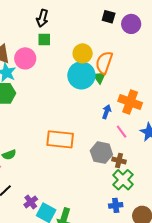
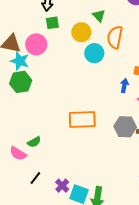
yellow circle: (83, 53) -> (81, 32), moved
cyan circle: (81, 75) -> (94, 53), size x0.7
green triangle: (99, 77) -> (99, 16), moved

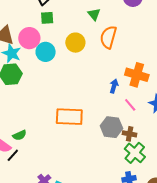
yellow circle: (81, 32) -> (75, 43), moved
cyan circle: (94, 53) -> (46, 52), moved
black line: (35, 178) -> (13, 155), moved

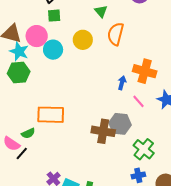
orange rectangle: (69, 117) -> (51, 115), moved
brown cross: (130, 134) -> (103, 131), moved, size x1.6

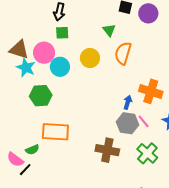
green hexagon: (19, 73) -> (41, 96), moved
gray hexagon: (120, 124) -> (128, 123), moved
green cross: (144, 149) -> (147, 153), moved

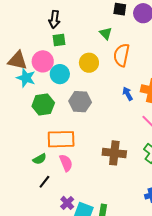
blue arrow: (128, 102) -> (128, 94), moved, turned -40
gray hexagon: (128, 123) -> (80, 102), moved
pink semicircle: (15, 159) -> (66, 163), moved, turned -144
black line: (25, 170) -> (44, 182), moved

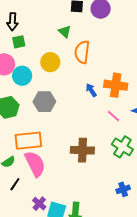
pink semicircle: (66, 163) -> (35, 164), size x1.5

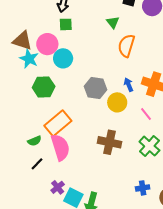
yellow circle: (50, 62) -> (117, 102), moved
gray hexagon: (44, 102) -> (96, 88), moved
orange rectangle: (28, 141) -> (58, 123), turned -44

